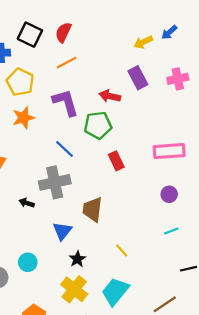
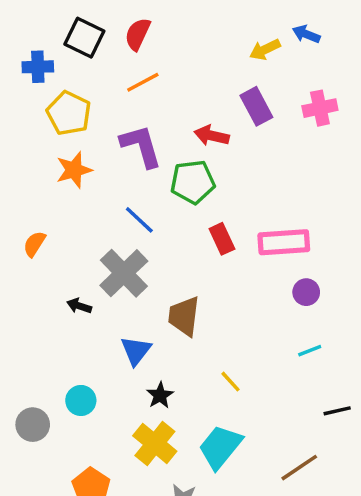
blue arrow: (169, 32) -> (306, 34), turned 63
pink rectangle: (169, 151) -> (284, 242), moved
gray cross: (55, 182) -> (124, 273), turned -32

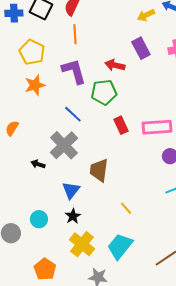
blue cross: (38, 67) -> (14, 13), moved
orange line: (143, 82) -> (75, 34), turned -66
black star: (160, 395) -> (73, 216), moved

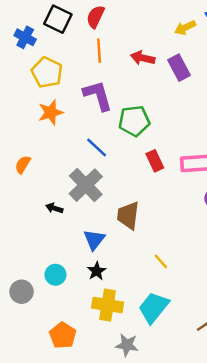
blue cross: (14, 13) -> (25, 37), moved, turned 30
red arrow: (115, 65) -> (143, 58), moved
yellow cross: (82, 244) -> (108, 305), turned -30

